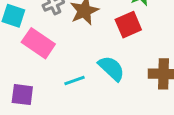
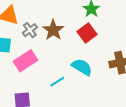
pink rectangle: (38, 43) -> (25, 61), turned -55

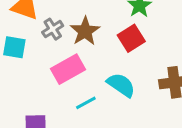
pink rectangle: (25, 61) -> (68, 69), moved

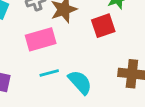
cyan semicircle: (121, 85) -> (80, 82), moved

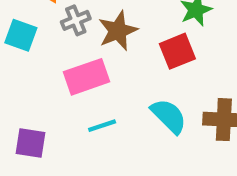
cyan semicircle: (80, 82) -> (169, 116), moved

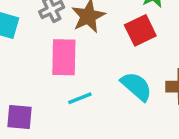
pink rectangle: (86, 77) -> (64, 57), turned -66

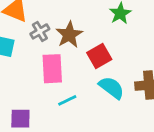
red square: (140, 30) -> (99, 56), moved

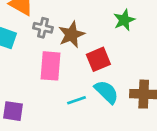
gray cross: (40, 31) -> (43, 28), turned 36
cyan line: (67, 100) -> (76, 100), moved

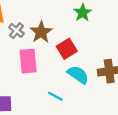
gray cross: (43, 28) -> (16, 31), turned 35
cyan line: (76, 100) -> (55, 96), moved, turned 56

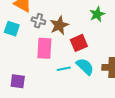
gray cross: (16, 31) -> (38, 21), turned -32
cyan line: (55, 96) -> (64, 69), moved, turned -48

